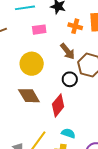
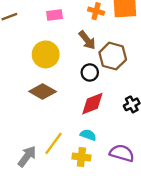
brown diamond: (29, 96) -> (43, 91), turned -30
red diamond: (58, 105) -> (92, 104), moved, turned 30

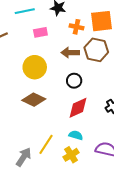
brown arrow: (87, 40) -> (70, 53), turned 132
brown hexagon: (113, 56) -> (96, 50), moved
yellow cross: (81, 157) -> (71, 155), turned -35

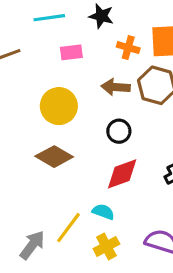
cyan semicircle: (76, 135) -> (103, 212), moved

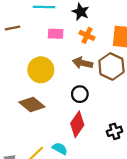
orange cross: (128, 48) -> (87, 35), moved
red diamond: (122, 174) -> (77, 124), turned -45

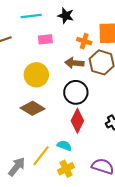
orange cross: (87, 35) -> (84, 41), moved
black circle: (80, 94) -> (76, 92), size x1.5

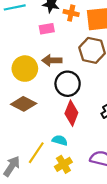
pink rectangle: (45, 39) -> (47, 29), moved
orange cross: (84, 41) -> (71, 13), moved
brown arrow: (74, 63) -> (52, 60), moved

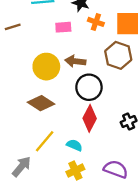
orange cross: (71, 13) -> (96, 22), moved
pink rectangle: (47, 29) -> (63, 27), moved
yellow line: (36, 153) -> (45, 141), moved

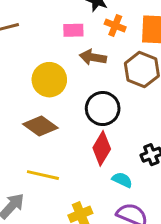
brown arrow: (75, 61) -> (93, 57), moved
yellow line: (45, 141) -> (43, 175), turned 60
cyan semicircle: (74, 145) -> (122, 180), moved

